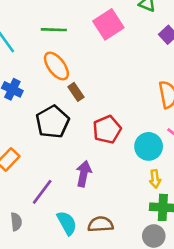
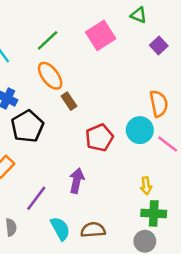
green line: (54, 30) -> (48, 40), turned -45
black pentagon: (53, 122) -> (27, 126), moved
cyan circle: (149, 146) -> (140, 130), moved

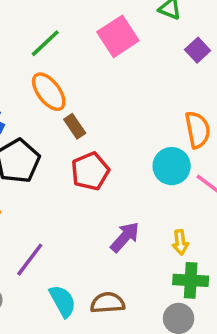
red pentagon: (99, 138) -> (90, 171), moved
purple arrow: (77, 181) -> (125, 237), moved, turned 30

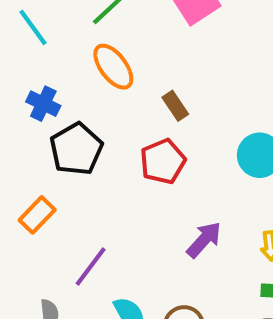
brown rectangle: (75, 126) -> (175, 106), moved

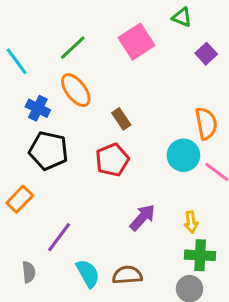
blue cross: (43, 104) -> (38, 108), moved
black pentagon: (76, 149) -> (48, 151), turned -30

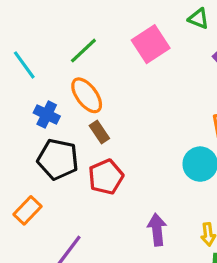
brown rectangle: (121, 119) -> (99, 132), moved
red pentagon: (112, 160) -> (106, 177), moved
purple arrow: (142, 217) -> (157, 230), turned -48

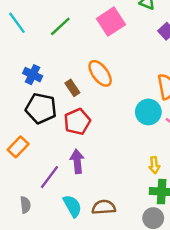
cyan line: (24, 65) -> (17, 23), moved
orange ellipse: (87, 95) -> (100, 73), moved
purple arrow: (157, 230) -> (77, 161), moved

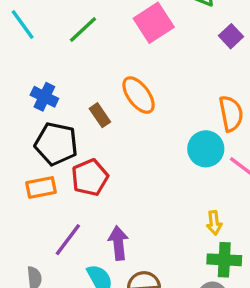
red pentagon: (77, 122) -> (90, 177), moved
orange rectangle: (18, 147) -> (41, 188), moved, turned 35
purple arrow: (77, 161) -> (118, 243), moved

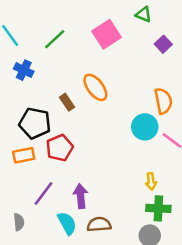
blue cross: (44, 97) -> (24, 70), moved

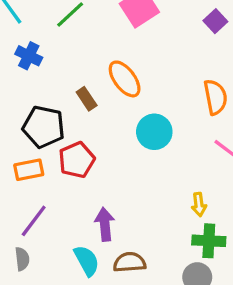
cyan circle: (145, 127) -> (154, 132), moved
purple line: (44, 194) -> (34, 221), moved

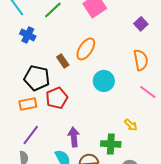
purple square: (215, 21) -> (141, 24), moved
orange ellipse: (125, 79) -> (86, 49), turned 70
yellow arrow: (199, 204) -> (131, 125), turned -40
green cross: (209, 241) -> (111, 144), moved

